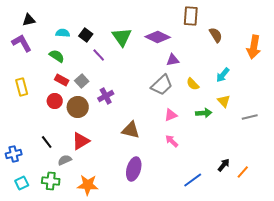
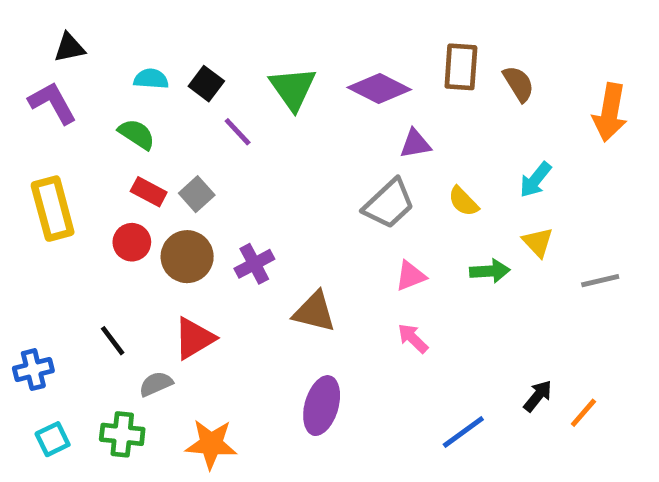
brown rectangle: (191, 16) -> (461, 67), moved
yellow rectangle: (22, 87) -> (53, 209), size x1.4
purple cross: (106, 96) -> (254, 264), moved

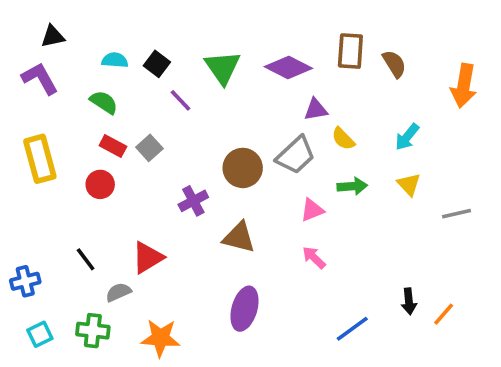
yellow semicircle: (463, 201) -> (343, 139), moved
brown circle: (187, 257) -> (243, 168), moved
green arrow: (490, 271) -> (352, 186), moved
black arrow: (538, 396) -> (409, 301), turned 135

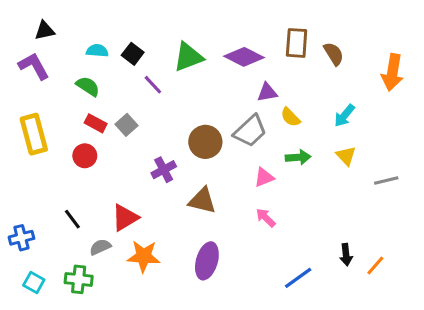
green triangle: (223, 67) -> (188, 57), turned 44
cyan square: (40, 334) -> (34, 283), turned -35
orange star: (160, 338) -> (144, 256), moved

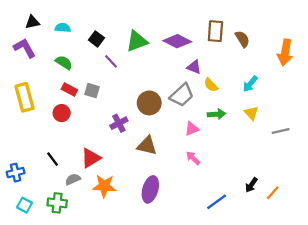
cyan semicircle: (97, 51) -> (63, 28), moved
purple triangle: (267, 92) -> (194, 67), turned 32
gray square: (127, 125) -> (92, 91), turned -32
black arrow: (346, 255) -> (251, 185), turned 40

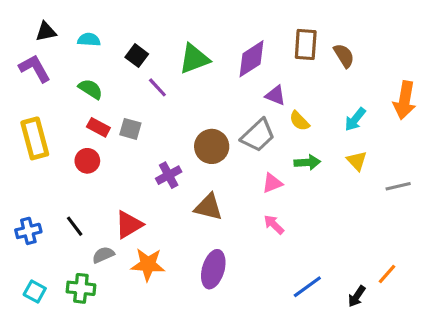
purple diamond: (177, 41) -> (252, 59), turned -60
orange arrow: (285, 52) -> (405, 100), moved
blue cross: (16, 173) -> (28, 231), moved
black arrow: (251, 185) -> (357, 296), moved

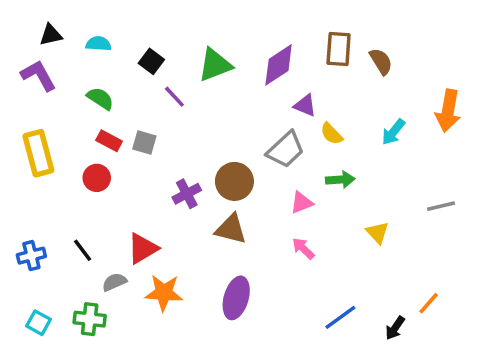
brown circle: (212, 146) -> (234, 181), moved
yellow triangle: (357, 161) -> (377, 233), moved

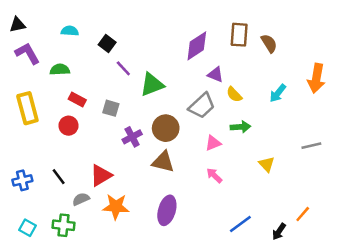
black triangle: (51, 35) -> (17, 25), moved
green triangle: (215, 65) -> (152, 85), moved
green semicircle: (100, 98) -> (60, 70), moved, turned -36
gray square: (144, 143) -> (111, 108), moved

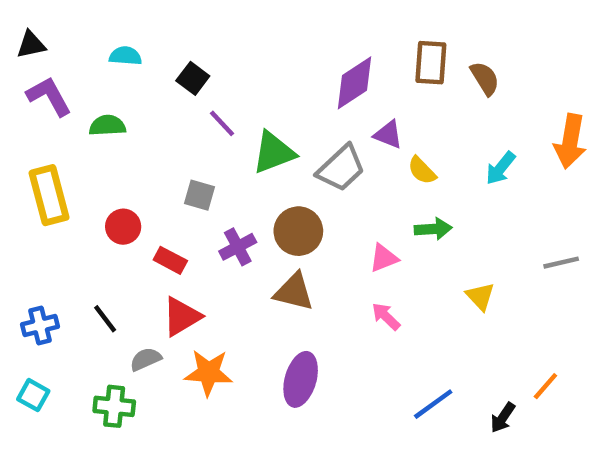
red rectangle: (77, 99) -> (170, 260), moved
gray trapezoid: (202, 106) -> (341, 168), moved
cyan square: (27, 228) -> (33, 395), moved

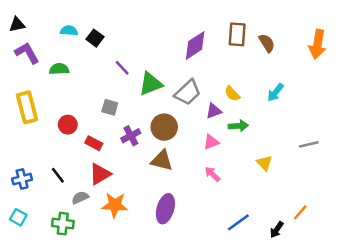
black square: (193, 78) -> (95, 38), moved
purple triangle: (388, 135) -> (214, 111), moved, turned -42
orange arrow: (570, 141) -> (317, 44), moved

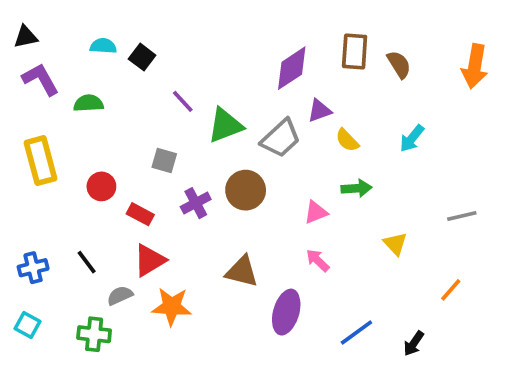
purple triangle: (214, 111) -> (319, 111), moved
brown triangle: (162, 160) -> (242, 271), moved
purple ellipse: (165, 209) -> (286, 312), moved
orange line: (300, 212) -> (451, 290), moved

